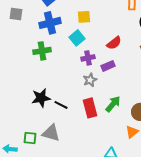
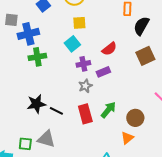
blue cross: (50, 23) -> (28, 34), moved

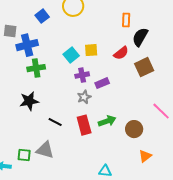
yellow square: (79, 23) -> (91, 50), moved
red semicircle: (109, 49) -> (121, 53), moved
black star: (36, 104) -> (29, 101), moved
green arrow: (108, 110) -> (107, 121), turned 30
orange triangle: (127, 138) -> (145, 156), moved

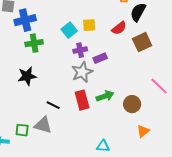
gray star: (84, 97) -> (82, 72), size x1.5
black line: (55, 122) -> (53, 105), moved

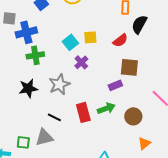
brown square: (142, 42) -> (129, 67), moved, turned 30
purple cross: (80, 50) -> (81, 62), turned -32
purple rectangle: (100, 58) -> (115, 85), moved
gray star: (82, 72) -> (59, 84), moved
gray triangle: (43, 125) -> (44, 137), turned -30

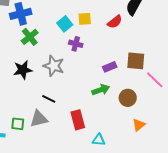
green cross: (35, 55) -> (30, 37), turned -30
purple cross: (81, 62) -> (76, 44), turned -32
brown square: (129, 67) -> (136, 61), moved
gray star: (59, 84) -> (54, 66), turned -30
red rectangle: (83, 112) -> (78, 120), moved

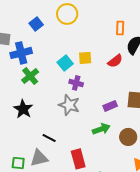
gray star: (54, 66) -> (69, 105), moved
black star: (23, 70) -> (23, 109), turned -30

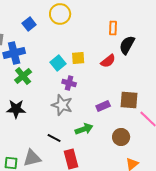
black star: (23, 109) -> (16, 109), turned -30
green arrow: (101, 129) -> (84, 129), moved
black line: (49, 138) -> (54, 138), moved

